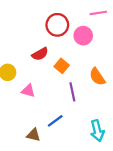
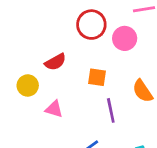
red semicircle: (40, 54) -> (55, 62), moved
orange square: (62, 66) -> (97, 77), turned -32

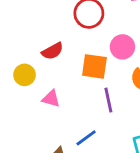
pink circle: (125, 38) -> (122, 47), moved
orange square: (97, 77) -> (94, 66), size x1.4

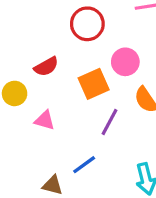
orange square: (94, 66) -> (94, 84), turned -32
purple line: (108, 100) -> (109, 122), turned 40

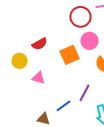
red circle: (87, 24) -> (80, 17), moved
purple line: (109, 122) -> (84, 93), moved

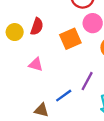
red semicircle: (40, 44) -> (37, 26), turned -42
yellow circle: (20, 61) -> (15, 32), moved

